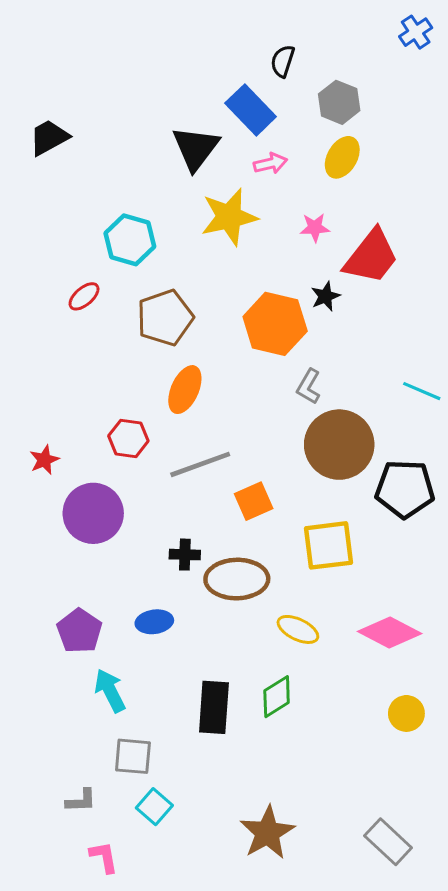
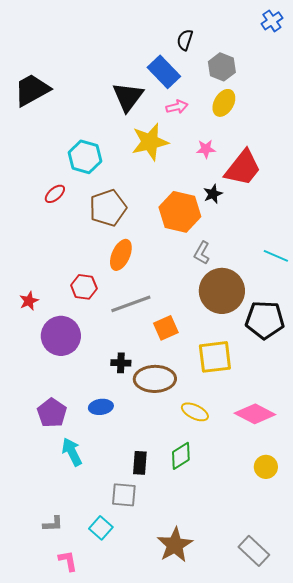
black trapezoid: (49, 137) -> (32, 90), size x1.4
black rectangle: (214, 707) -> (140, 463), size x0.7
gray square: (133, 756) -> (124, 495), moved

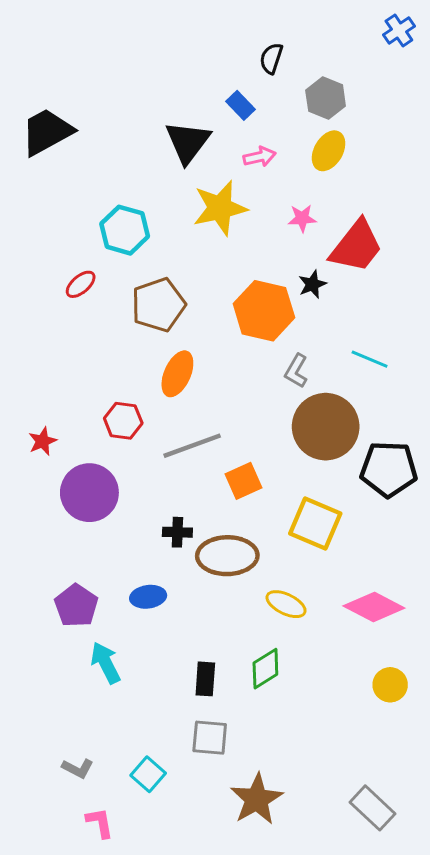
blue rectangle: (164, 72) -> (241, 105), size x0.6
cyan line: (276, 256) -> (370, 359), moved
yellow square: (215, 357) -> (315, 523), turned 30
gray square: (124, 495) -> (210, 738), moved
gray L-shape: (53, 524) -> (78, 768), turned 30

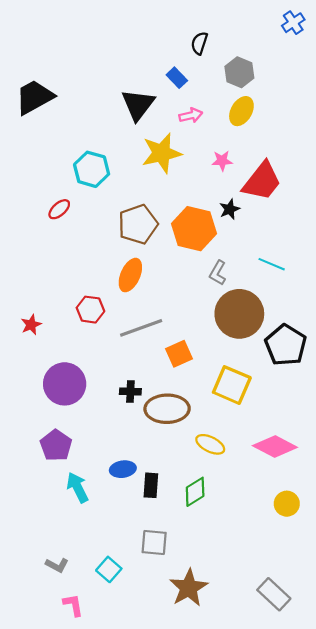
brown pentagon: (158, 305) -> (138, 224), moved
black pentagon: (389, 469) -> (286, 345), turned 30
purple circle: (89, 493) -> (65, 384), moved
blue ellipse: (148, 597) -> (123, 469), moved
black rectangle: (205, 679) -> (151, 485), moved

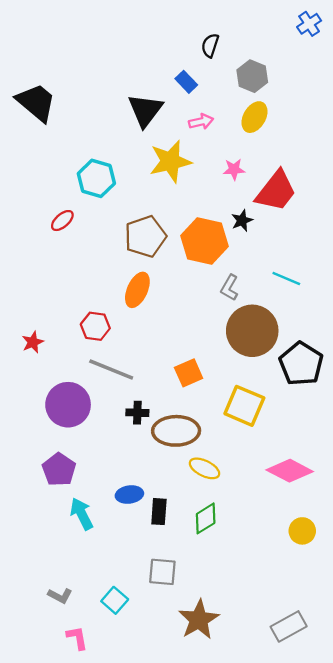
black trapezoid: (34, 97) -> (36, 102), turned 69
gray line: (141, 328) -> (111, 369), moved, turned 42
yellow ellipse: (210, 444) -> (204, 468), moved
gray rectangle: (274, 594) -> (289, 626), turned -72

